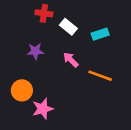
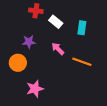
cyan rectangle: (100, 34) -> (82, 28), turned -64
orange circle: (22, 90) -> (18, 63), moved

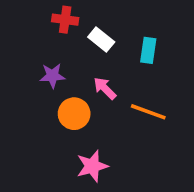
orange circle: (18, 63) -> (74, 114), moved
pink star: (35, 89) -> (92, 166), moved

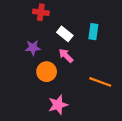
white rectangle: (101, 39) -> (65, 34), moved
orange line: (148, 112) -> (100, 82), moved

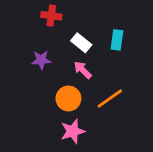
orange circle: (47, 72) -> (68, 98), moved
orange line: (100, 82) -> (110, 98), moved, turned -55

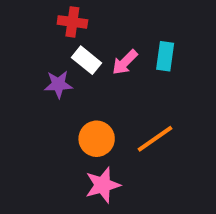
white rectangle: (81, 43) -> (87, 60), moved
pink arrow: (83, 70) -> (125, 62), moved, turned -90

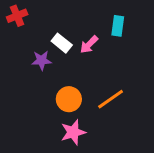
red cross: (72, 22) -> (17, 16), moved, turned -30
cyan rectangle: (165, 56) -> (118, 26), moved

